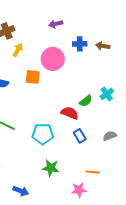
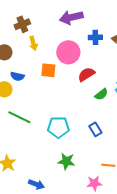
purple arrow: (56, 24) -> (71, 17), size x1.6
yellow arrow: (18, 50) -> (33, 43), turned 136
red semicircle: (70, 113) -> (86, 74), moved, turned -54

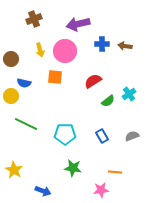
brown cross: (22, 24) -> (34, 19), moved
pink circle: (68, 52) -> (65, 51), moved

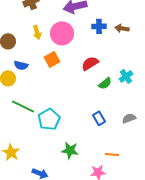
orange square: (55, 77) -> (52, 59), turned -35
cyan pentagon: (65, 134) -> (49, 119), moved, turned -30

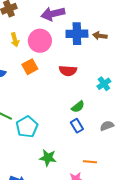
blue cross: (99, 26) -> (77, 34), size x1.5
red semicircle: (90, 63) -> (68, 71), turned -144
green semicircle: (105, 83) -> (78, 107), moved

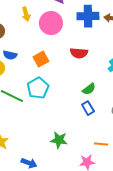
yellow arrow: (15, 40) -> (26, 14), moved
orange square: (30, 67) -> (41, 59), moved
cyan pentagon: (27, 127) -> (38, 88), moved

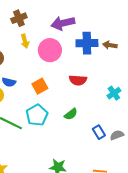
green semicircle: (89, 89) -> (71, 114), moved
blue rectangle: (88, 108) -> (99, 132), moved

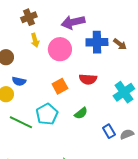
brown arrow: (110, 45) -> (120, 44), turned -152
orange square: (40, 86) -> (60, 86), moved
cyan cross: (114, 93) -> (124, 92), size x1.5

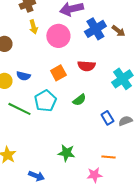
blue cross: (97, 42) -> (95, 29), turned -30
blue semicircle: (19, 81) -> (23, 76), moved

